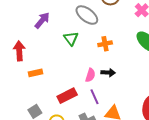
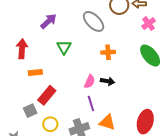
green triangle: (71, 38) -> (64, 47), moved
red rectangle: (67, 96) -> (47, 95), moved, turned -30

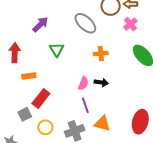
pink cross: (149, 24) -> (130, 24), moved

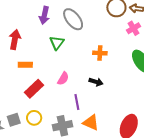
gray ellipse: (85, 23) -> (73, 19), moved
purple arrow: (40, 24) -> (44, 15), turned 138
pink semicircle: (83, 83) -> (63, 79), moved
gray square: (25, 114) -> (14, 120), moved

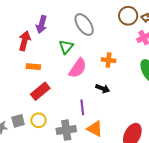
purple arrow: (44, 15) -> (42, 24), moved
pink semicircle: (63, 79) -> (78, 68), moved, size x1.5

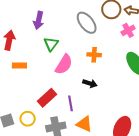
purple arrow: (42, 24) -> (39, 20), moved
gray ellipse: (84, 25) -> (87, 23), moved
red rectangle: (40, 91) -> (47, 98), moved

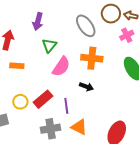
orange cross: (94, 55) -> (92, 58), size x1.5
yellow circle: (28, 119) -> (20, 102), moved

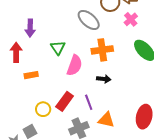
purple arrow: (38, 21) -> (30, 28), moved

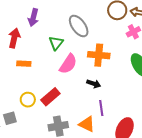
gray ellipse: (89, 20) -> (79, 26), moved
purple line: (89, 102) -> (101, 108), moved

